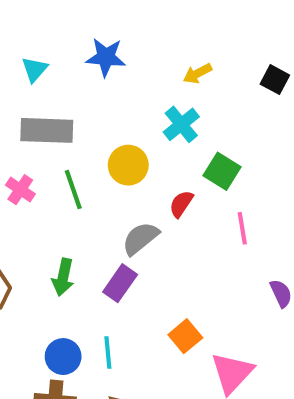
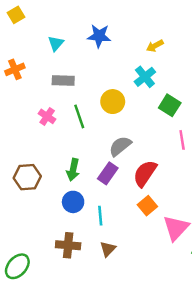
gray rectangle: (47, 130) -> (63, 81), size x0.7
red semicircle: (181, 204) -> (145, 173), moved, size x1.6
blue circle: (63, 357) -> (73, 202), moved

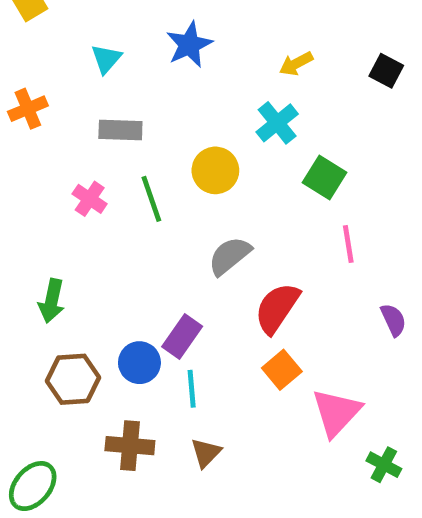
blue star: (99, 36) -> (189, 45), turned -30
green arrow: (73, 170) -> (52, 301), moved
purple rectangle: (108, 173) -> (182, 337), moved
brown hexagon: (27, 177) -> (73, 379), moved

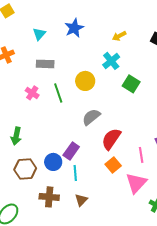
pink line: (348, 244) -> (141, 155), moved

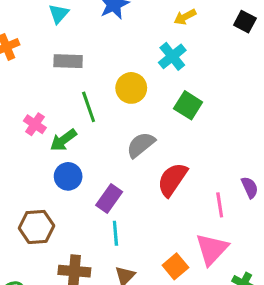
green square: (131, 84) -> (188, 105), moved
pink cross: (32, 93) -> (35, 124), moved
green arrow: (16, 136) -> (63, 140), moved, turned 42
blue circle: (53, 162) -> (68, 176), moved
orange square: (113, 165) -> (175, 266), moved

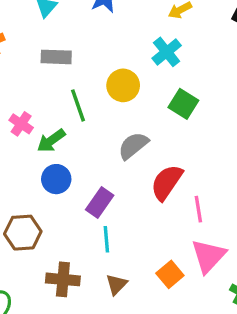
pink line: (220, 205) -> (198, 209), moved

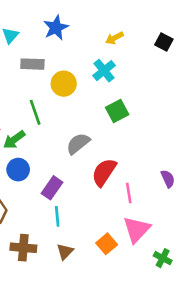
gray rectangle: (56, 57) -> (32, 64), moved
yellow circle: (123, 85) -> (64, 84), moved
green square: (183, 104) -> (117, 111), turned 30

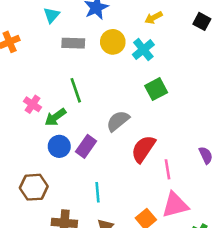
yellow circle: (64, 84) -> (113, 42), moved
purple rectangle: (52, 188) -> (86, 146), moved
pink triangle: (137, 229) -> (175, 205), turned 32

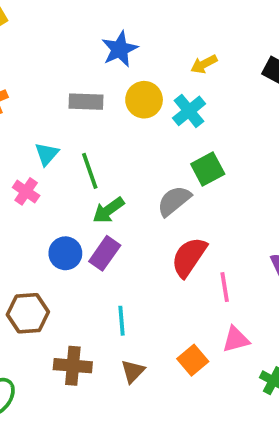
cyan triangle: (52, 15) -> (47, 154), moved
green arrow: (55, 117) -> (108, 210), moved
gray semicircle: (118, 121) -> (174, 201), moved
pink triangle: (175, 205) -> (236, 339), size x0.7

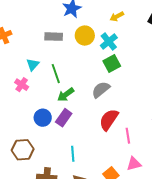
green square: (208, 169) -> (112, 64), moved

